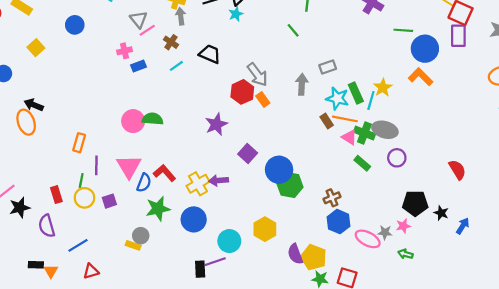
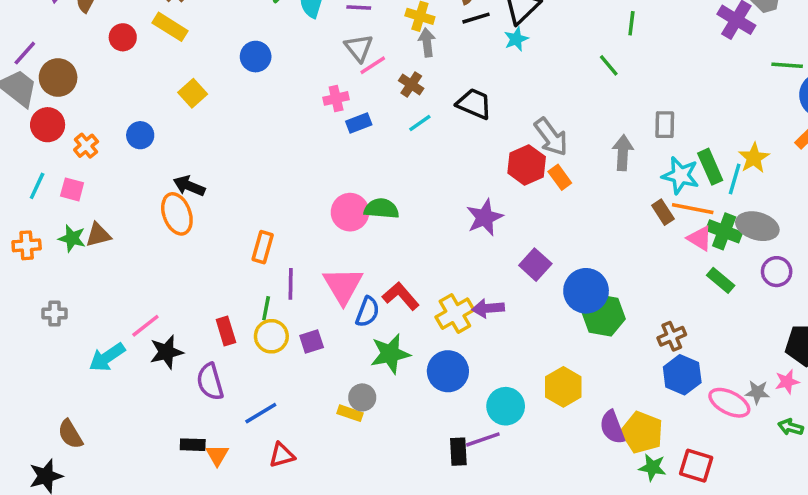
gray rectangle: (328, 67) -> (665, 125), turned -70

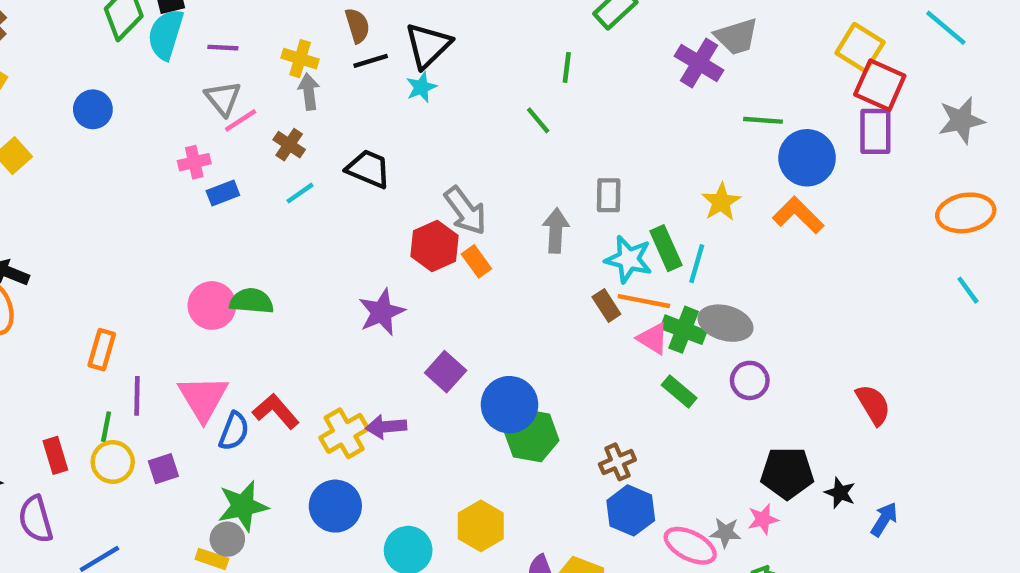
yellow star: (754, 158) -> (721, 202), moved
green star: (390, 354) -> (243, 506), moved

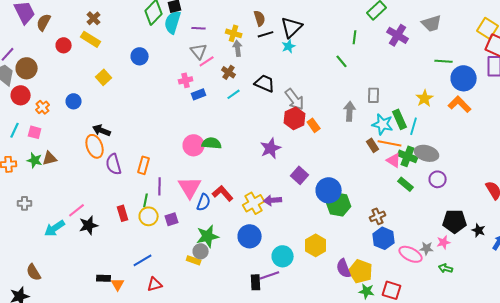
purple cross: (699, 63) -> (398, 35), moved
gray arrow: (465, 211) -> (295, 99), moved
purple semicircle: (36, 519) -> (114, 164), moved

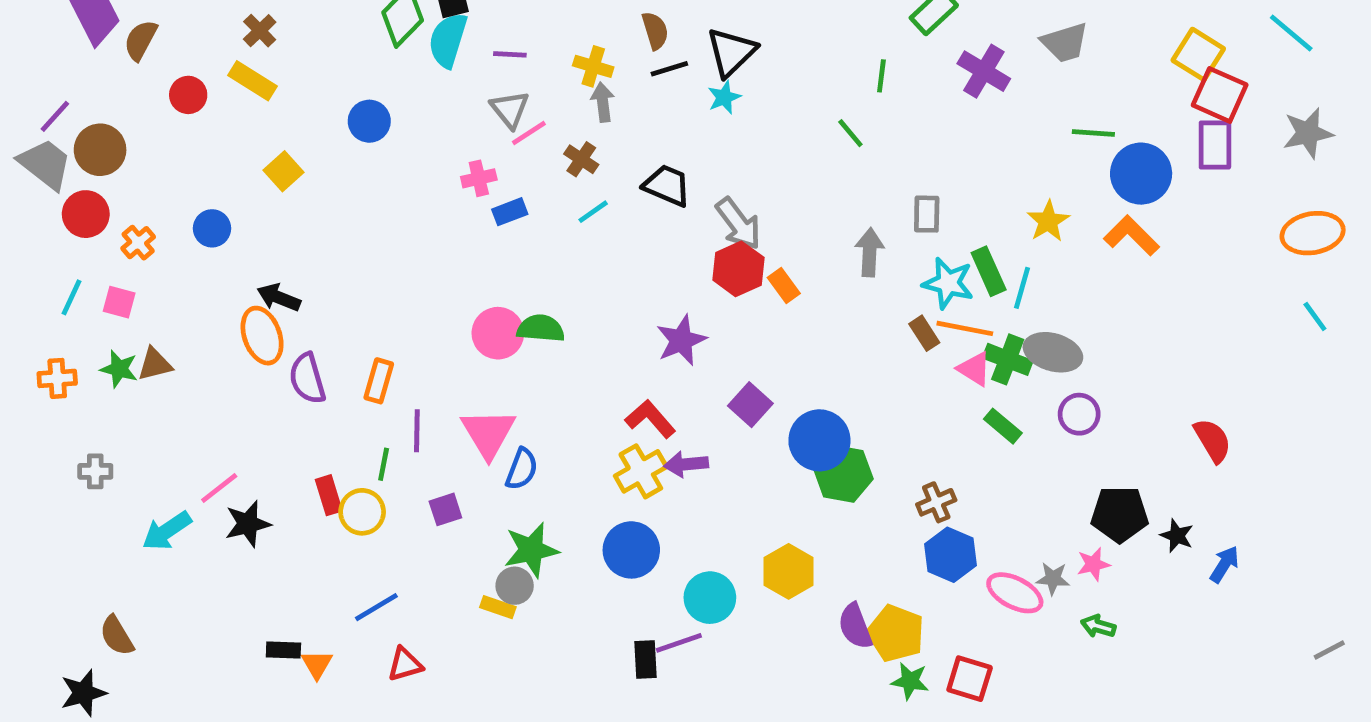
red L-shape: (223, 193) -> (650, 419), moved
yellow circle: (149, 216) -> (362, 512), moved

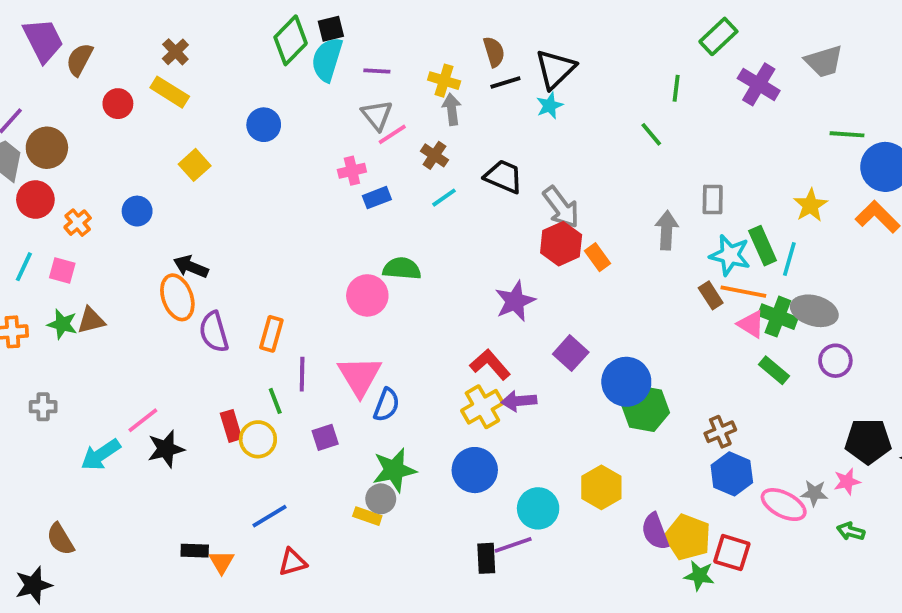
green semicircle: (541, 328) -> (402, 269), moved
green line: (384, 464) -> (275, 401), turned -32
red square: (970, 679) -> (732, 553), moved

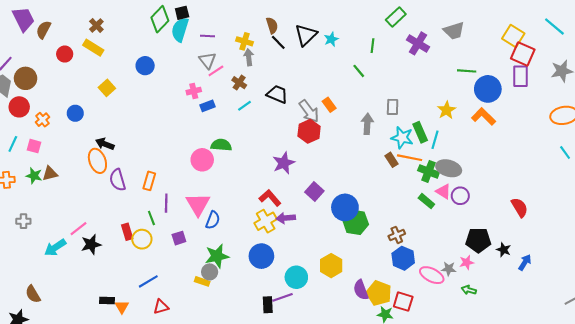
black line: (505, 82) -> (278, 42), turned 63
cyan star: (550, 106) -> (331, 39), moved
orange rectangle: (598, 257) -> (329, 105), moved
pink triangle: (751, 324) -> (443, 192), moved

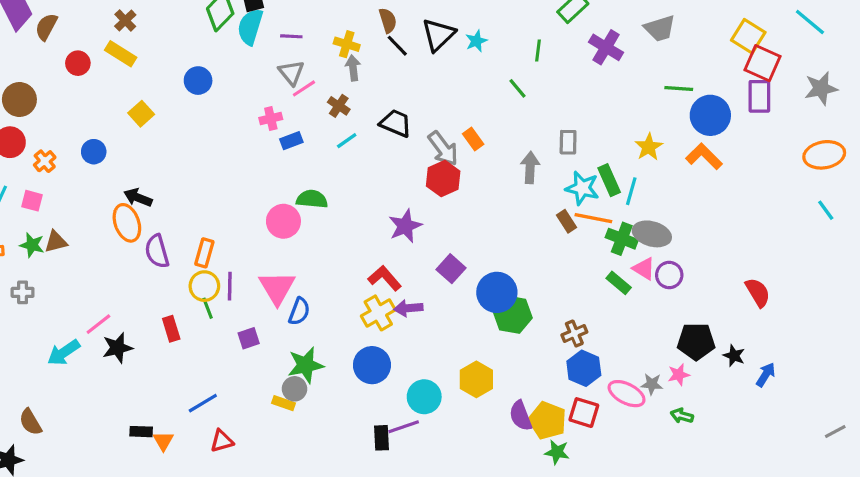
gray cross: (23, 221) -> (23, 292), moved
yellow circle: (142, 239) -> (204, 286), moved
red square: (403, 302) -> (584, 413), moved

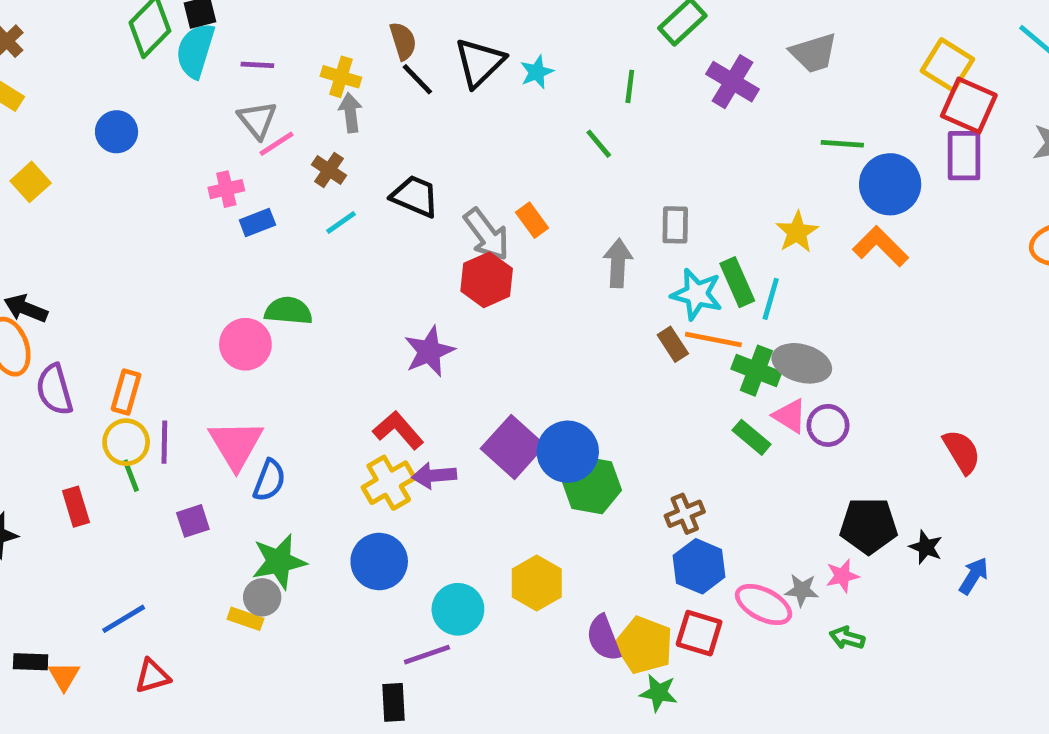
purple square: (451, 269) -> (513, 447), moved, size x1.4
black rectangle: (381, 438) -> (393, 702), moved

